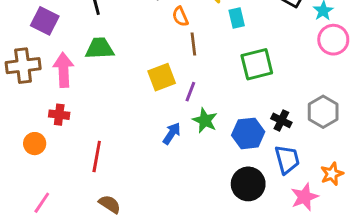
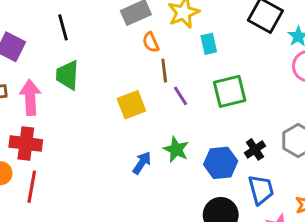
green trapezoid: (100, 48) -> (67, 75), turned -84
purple line: (190, 92) -> (181, 96), moved, turned -54
red cross: (59, 115) -> (26, 143), size x1.5
black cross: (281, 120) -> (255, 149), turned 30
red line: (97, 157) -> (32, 187), moved

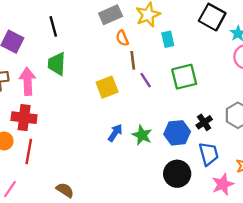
green star: (176, 149) -> (142, 135), moved

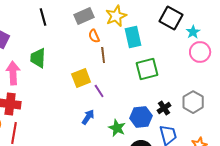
black line: (53, 26) -> (43, 17), moved
cyan rectangle: (168, 39) -> (133, 37), size x1.5
purple line: (146, 80) -> (99, 91), moved
green star: (142, 135) -> (117, 128), moved

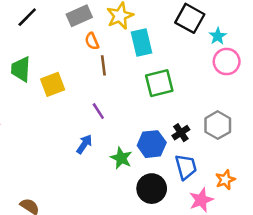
black line: (43, 17) -> (27, 17), turned 60
yellow square: (81, 78) -> (53, 84), moved

